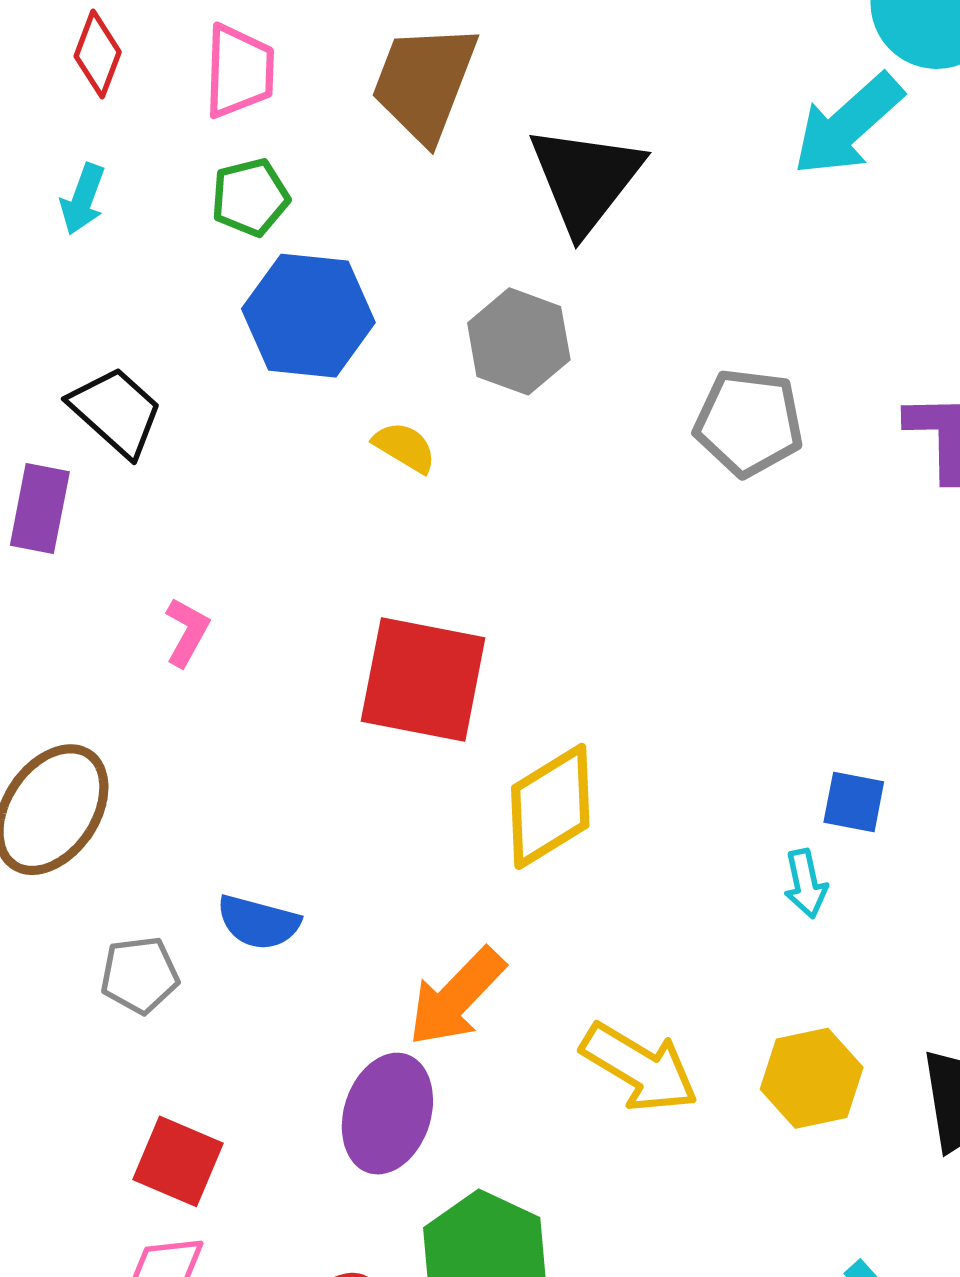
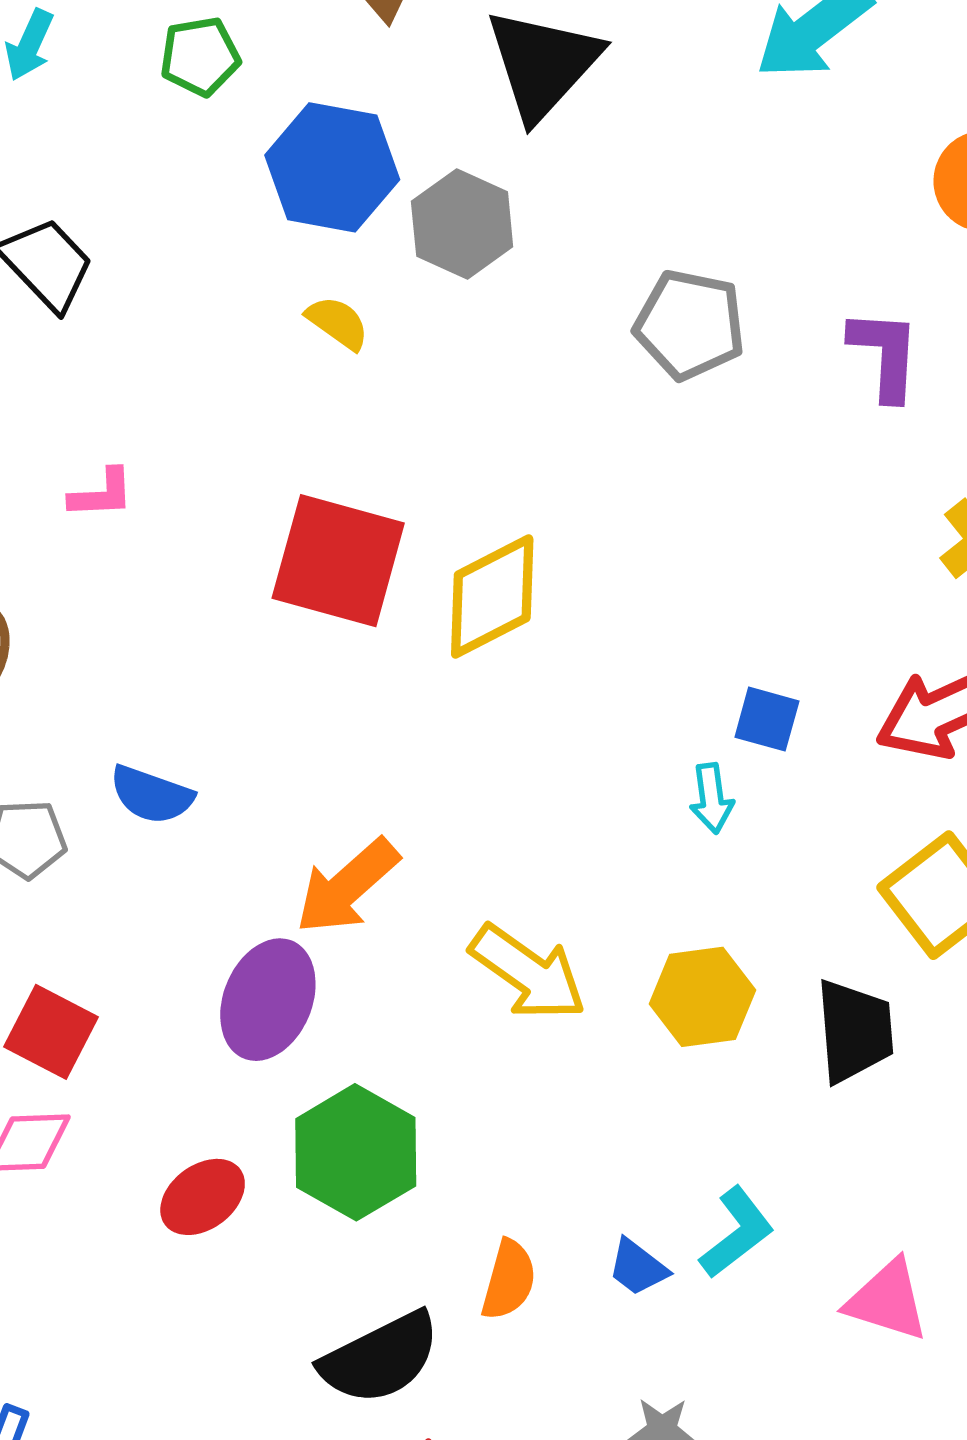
blue hexagon: (308, 316) -> (332, 167), moved
pink L-shape: (187, 632) -> (102, 494), turned 54
yellow diamond: (550, 806) -> (492, 596), moved

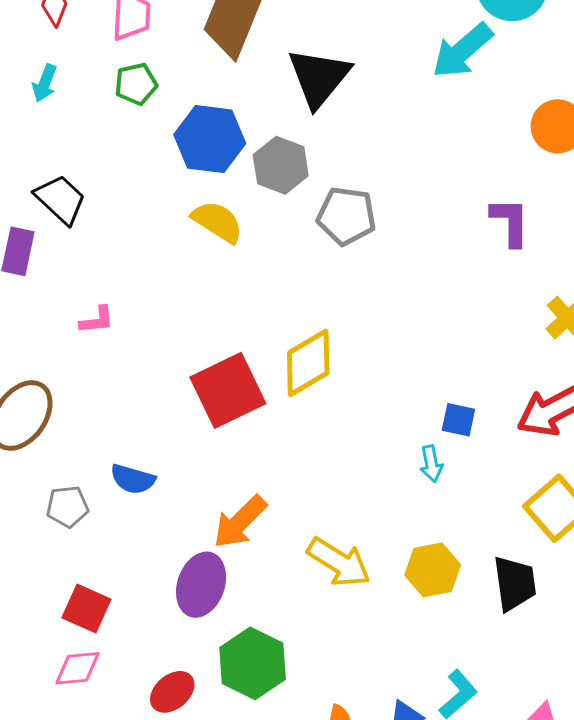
yellow semicircle: (338, 323) -> (217, 222), size x1.5
gray pentagon: (690, 325) -> (346, 216), moved
red square: (338, 561) -> (228, 390), moved, turned -38

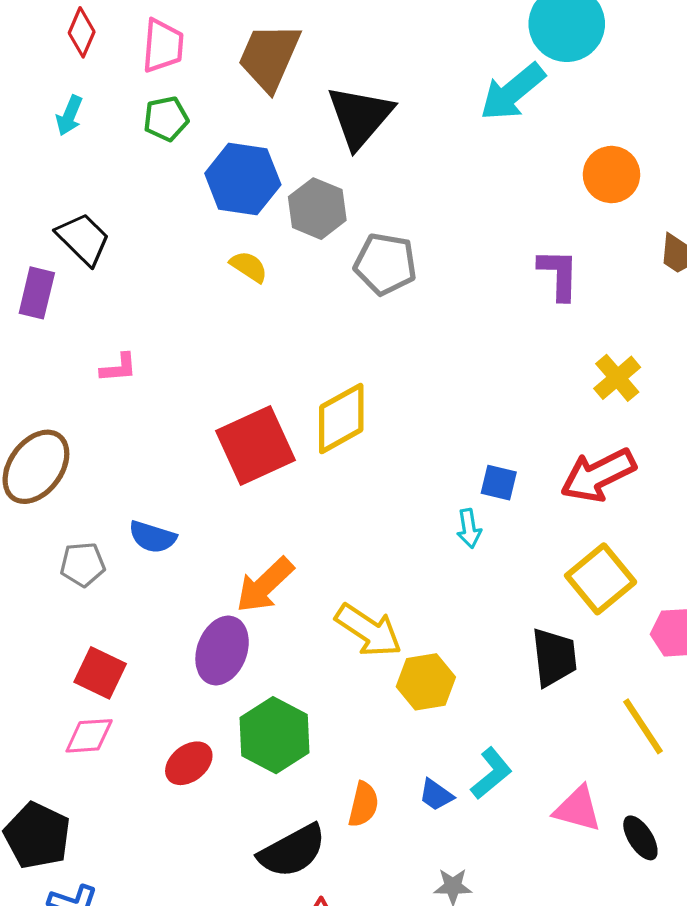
yellow semicircle: (217, 222) -> (249, 267), size x0.7
yellow hexagon: (433, 570) -> (426, 682), moved

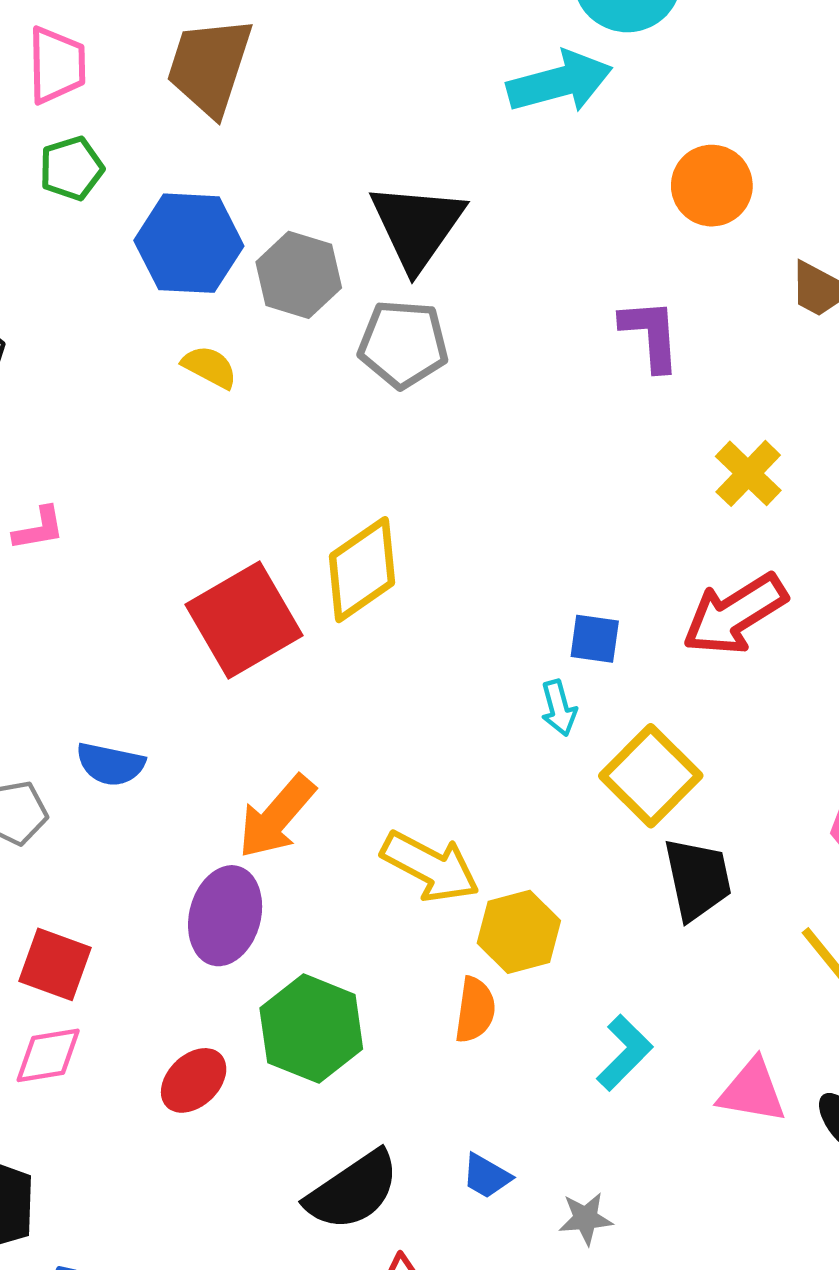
cyan arrow: (512, 92) -> (560, 82), turned -150
black triangle: (360, 117) -> (417, 226), moved
yellow square: (601, 579) -> (651, 776), moved
blue trapezoid: (436, 795) -> (486, 1176), moved
orange semicircle: (363, 804) -> (475, 1010), moved

